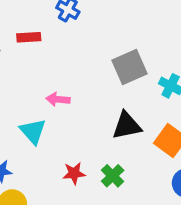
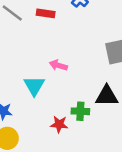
green cross: (113, 176) -> (80, 111), moved, turned 36

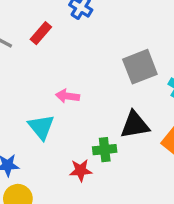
red rectangle: (46, 13) -> (41, 33), turned -48

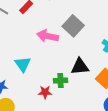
gray square: (140, 67) -> (73, 26), moved, turned -30
pink arrow: (67, 96) -> (48, 36), moved, size x1.5

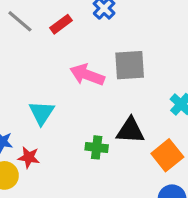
gray square: (73, 26) -> (130, 65), turned 35
red star: (45, 92) -> (29, 157), moved

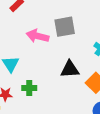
green cross: (97, 147) -> (29, 88), moved

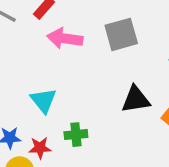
pink arrow: (38, 36) -> (65, 38), moved

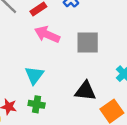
cyan triangle: (43, 100) -> (34, 75), moved

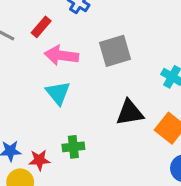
cyan triangle: (34, 75) -> (58, 93), moved

